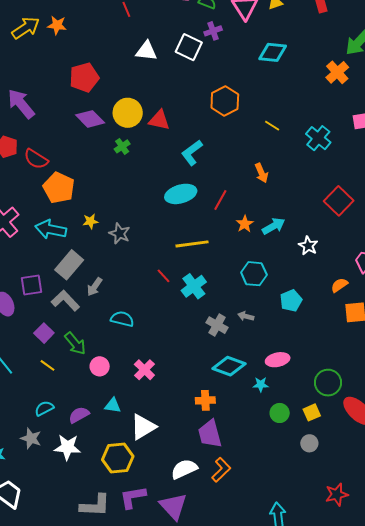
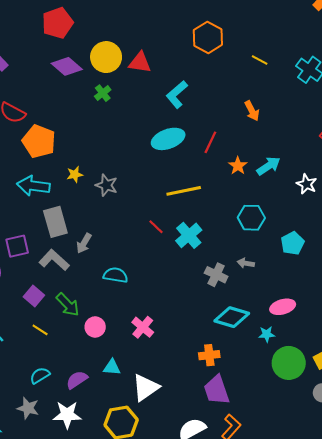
gray rectangle: (69, 265) -> (55, 222), turned -52
green circle: (280, 413) -> (289, 363), size x1.6

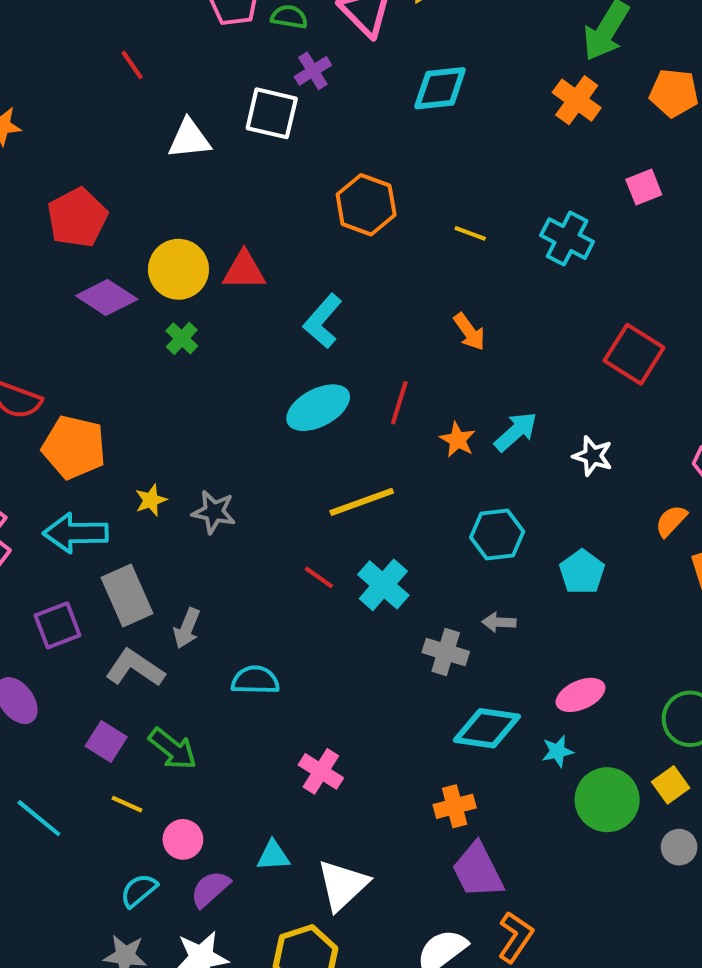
purple square: (17, 246) -> (57, 625), moved
pink circle: (95, 327) -> (183, 839), moved

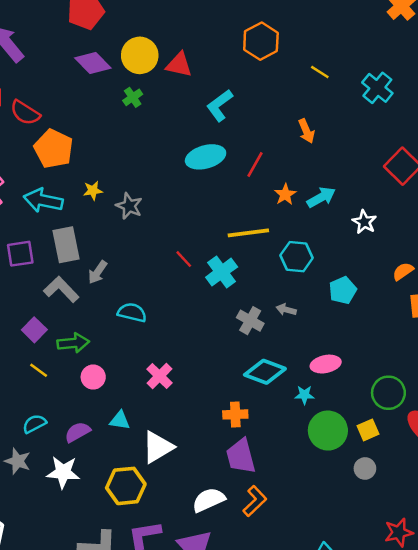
yellow line: (362, 502) -> (248, 233), moved
green arrow: (173, 749) -> (73, 343), turned -56
pink circle: (183, 839) -> (93, 377), moved

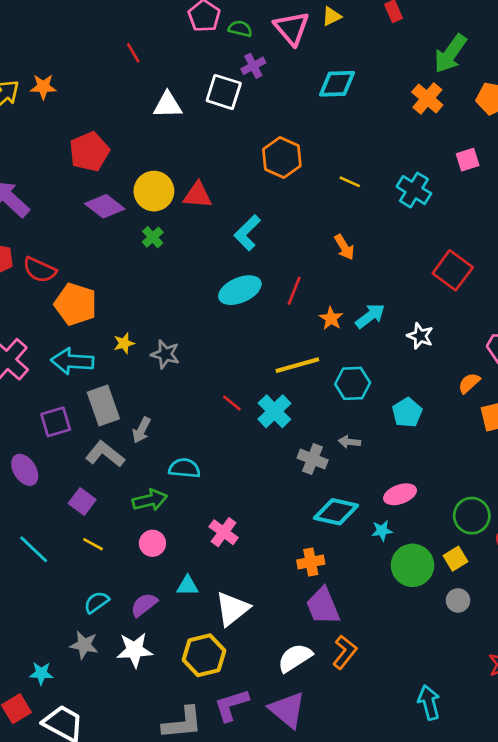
green arrow: (73, 343) -> (150, 500), moved

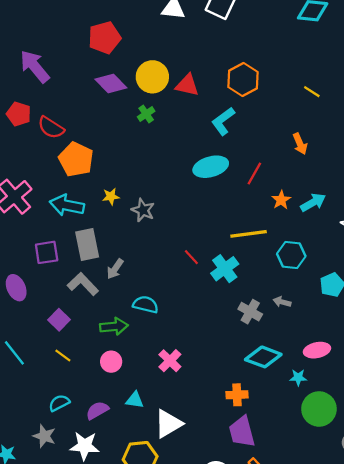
orange hexagon: (282, 157) -> (243, 80), moved

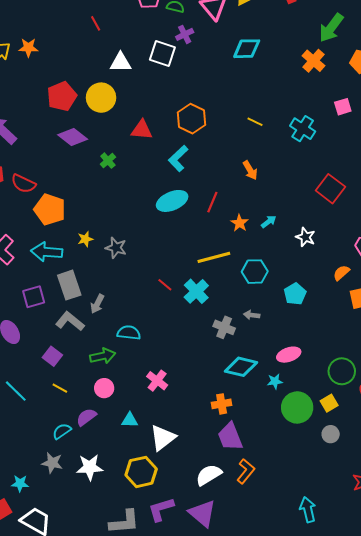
yellow circle: (152, 77) -> (101, 98), moved
cyan arrow: (313, 202) -> (269, 222), size x0.7
purple semicircle: (97, 410) -> (86, 417), moved

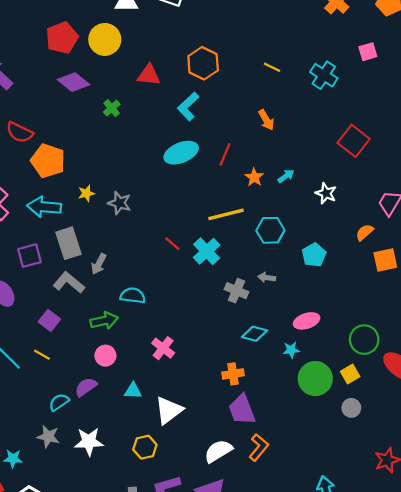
cyan diamond: (241, 367) -> (255, 334), size x0.7
yellow line: (60, 388) -> (42, 355), moved
yellow hexagon: (141, 472) -> (145, 447), size x0.7

